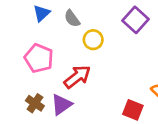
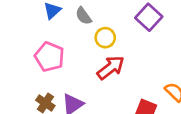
red arrow: (77, 77) -> (111, 68), moved

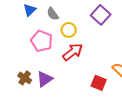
pink pentagon: (49, 57) -> (42, 41), moved

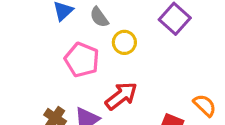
red arrow: (73, 52) -> (121, 96), moved

